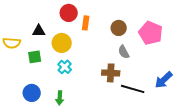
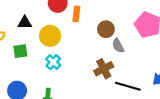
brown circle: (119, 28) -> (106, 29), moved
brown cross: (111, 73) -> (104, 69), turned -30

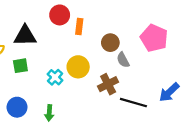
black triangle: (25, 23) -> (25, 36), size x1.5
yellow circle: (50, 36) -> (78, 67), moved

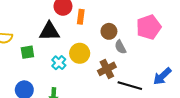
black triangle: (25, 36) -> (49, 31), moved
pink pentagon: (154, 38) -> (149, 27), turned 30

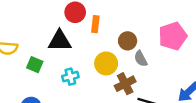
green square: (27, 52) -> (35, 65), turned 32
yellow circle: (80, 53) -> (106, 63), moved
cyan cross: (59, 63) -> (70, 77), turned 32

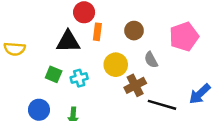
orange rectangle: (95, 24) -> (97, 32), moved
brown circle: (128, 41) -> (134, 31), moved
green square: (35, 65) -> (54, 74), moved

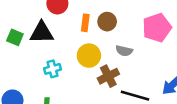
orange rectangle: (97, 32) -> (85, 23), moved
gray semicircle: (151, 60) -> (124, 51), turned -49
green square: (54, 74) -> (15, 37), moved

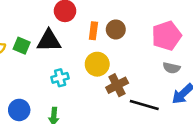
gray semicircle: (124, 51) -> (171, 68), moved

